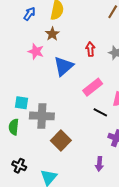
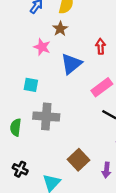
cyan square: (22, 103) -> (31, 85), moved
brown square: (61, 141) -> (78, 160), moved

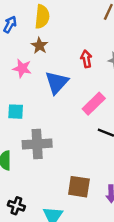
brown square: (78, 160) -> (79, 187), turned -30

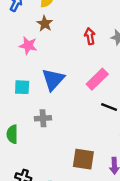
blue triangle: (57, 82) -> (53, 79), moved
gray cross: (37, 144) -> (43, 118), size x0.6

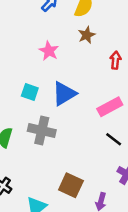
brown star: (45, 24) -> (87, 35), moved
gray cross: (43, 118) -> (42, 131), size x1.5

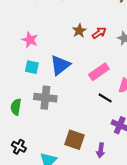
brown star: (87, 35) -> (79, 31), moved
pink star: (49, 51) -> (30, 40), moved
red arrow: (115, 60) -> (99, 33), turned 56

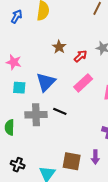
red arrow: (99, 33) -> (81, 56), moved
black line: (105, 98) -> (60, 111), moved
brown square: (74, 140) -> (72, 161), moved

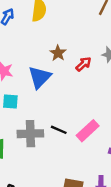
blue triangle: (46, 82) -> (40, 77), moved
pink rectangle: (83, 83) -> (88, 131), moved

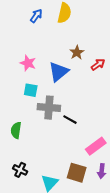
pink rectangle: (88, 131) -> (96, 146), moved
gray cross: (30, 134) -> (49, 108), moved

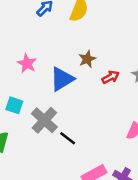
cyan square: (31, 90) -> (14, 105), moved
gray cross: (49, 108) -> (44, 120), turned 30

